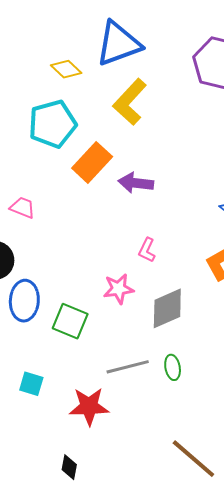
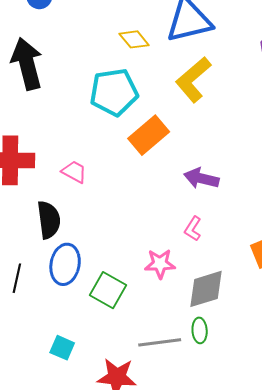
purple arrow: (136, 183) -> (201, 178), moved
green ellipse: (173, 367) -> (200, 330), moved

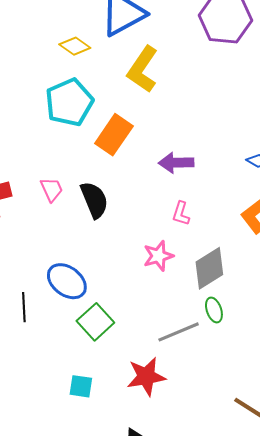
pink trapezoid: (74, 172) -> (52, 189), turned 52
black semicircle: (49, 220) -> (94, 200), moved
blue ellipse: (65, 264) -> (67, 281), turned -48
green square: (108, 290) -> (95, 322), moved, turned 33
cyan square: (62, 348) -> (81, 386), moved

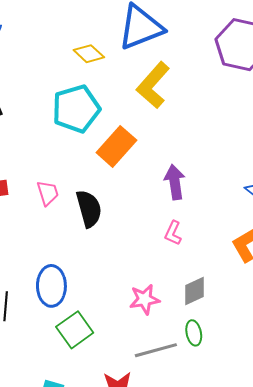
purple arrow: (176, 163) -> (175, 182), turned 76
pink star: (158, 256) -> (145, 299), moved
gray diamond: (209, 268) -> (194, 291), size x0.7
blue ellipse: (67, 281) -> (51, 286), turned 45

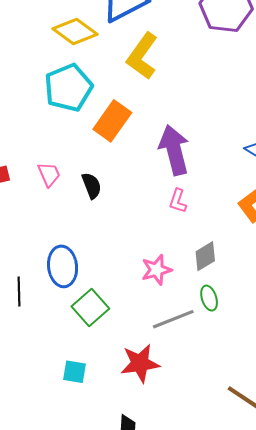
yellow diamond: (89, 54) -> (75, 31), size x1.4
purple arrow: (175, 182) -> (174, 150), size x1.4
black semicircle: (89, 209) -> (92, 186), size x0.7

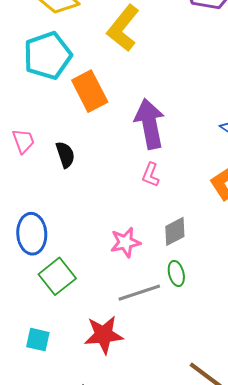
orange rectangle: (112, 121) -> (90, 91), turned -66

